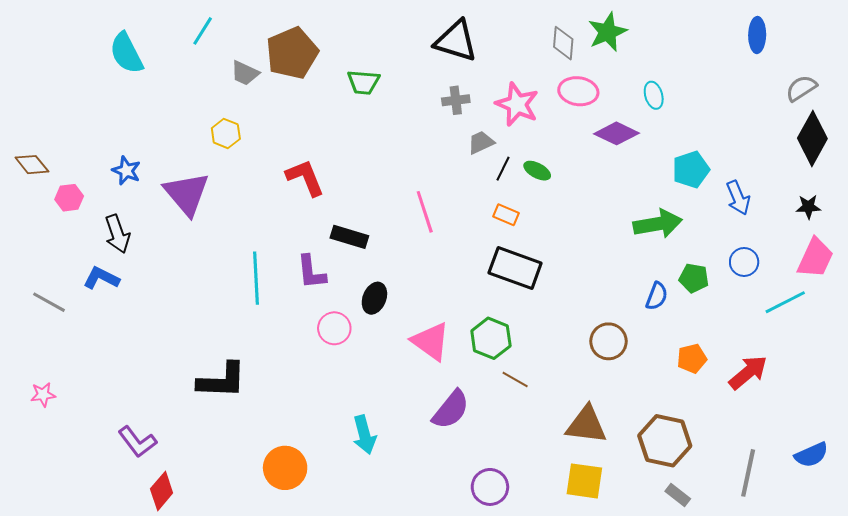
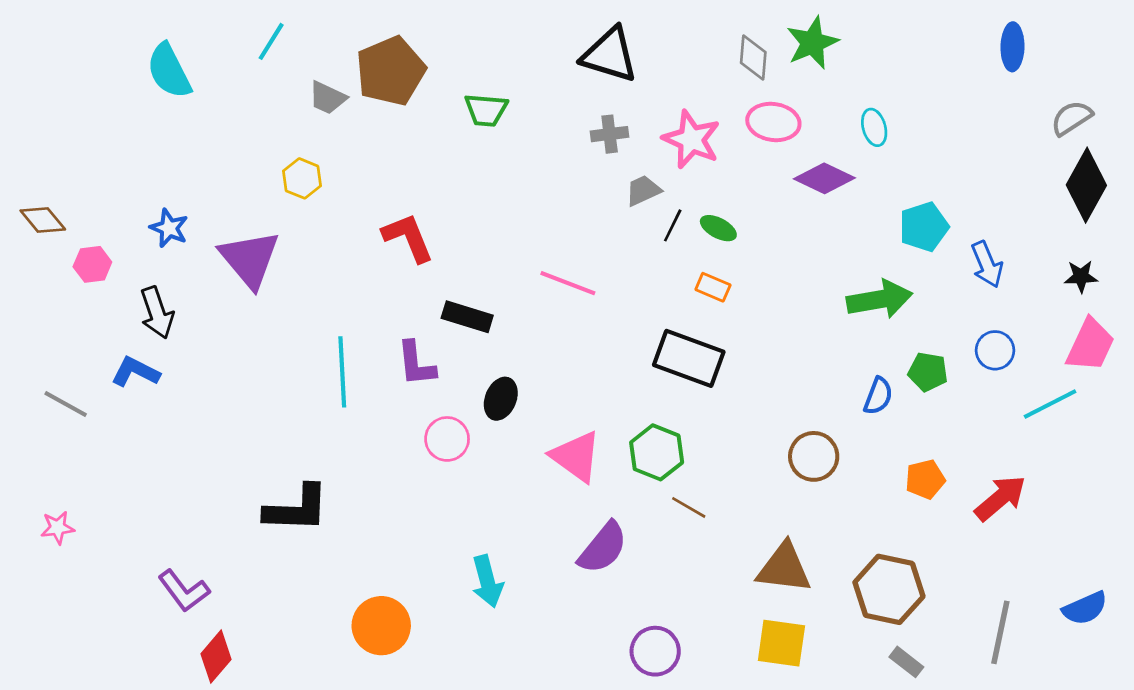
pink line: (425, 212) -> (568, 283), turned -51
orange rectangle: (506, 215) -> (713, 287), moved

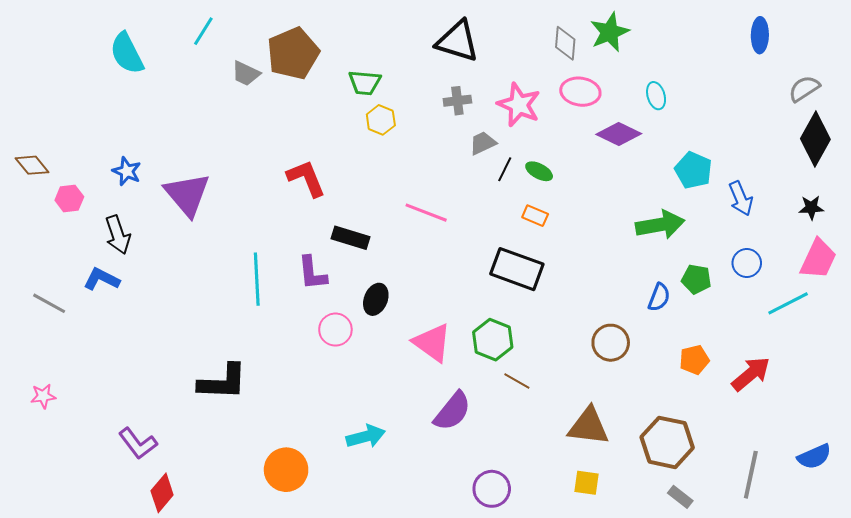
yellow hexagon: (302, 178) -> (381, 120), moved
cyan pentagon: (924, 227) -> (693, 170), turned -30
cyan arrow: (487, 581) -> (366, 436), turned -90
yellow square: (781, 643) -> (586, 483), size x0.7

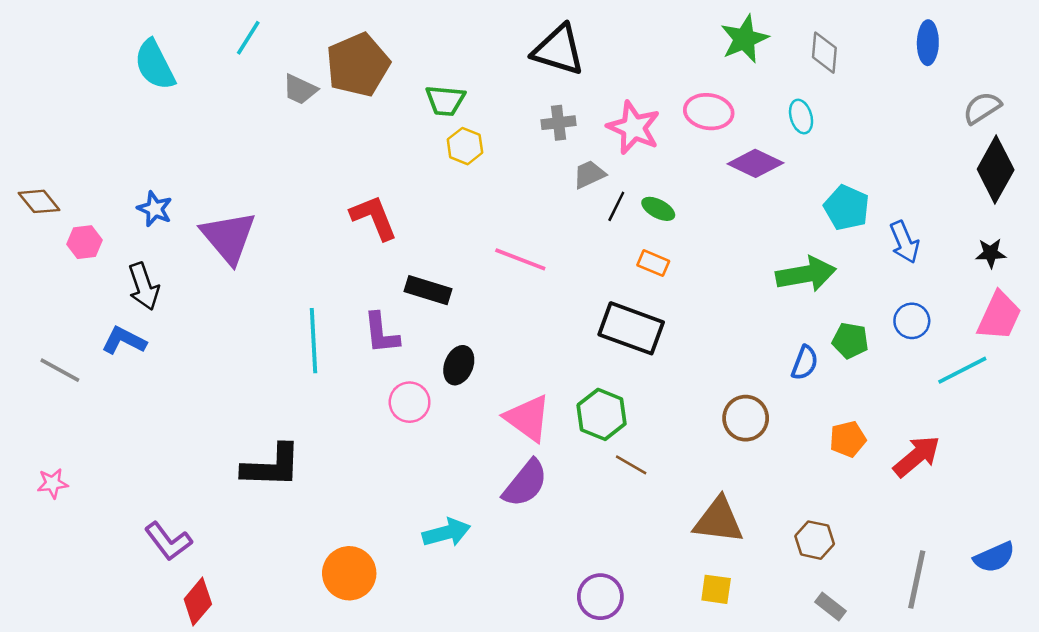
gray diamond: (565, 43) -> (824, 53), moved
purple semicircle: (452, 411) -> (525, 483), moved
brown hexagon: (667, 442) -> (815, 540), size x0.6

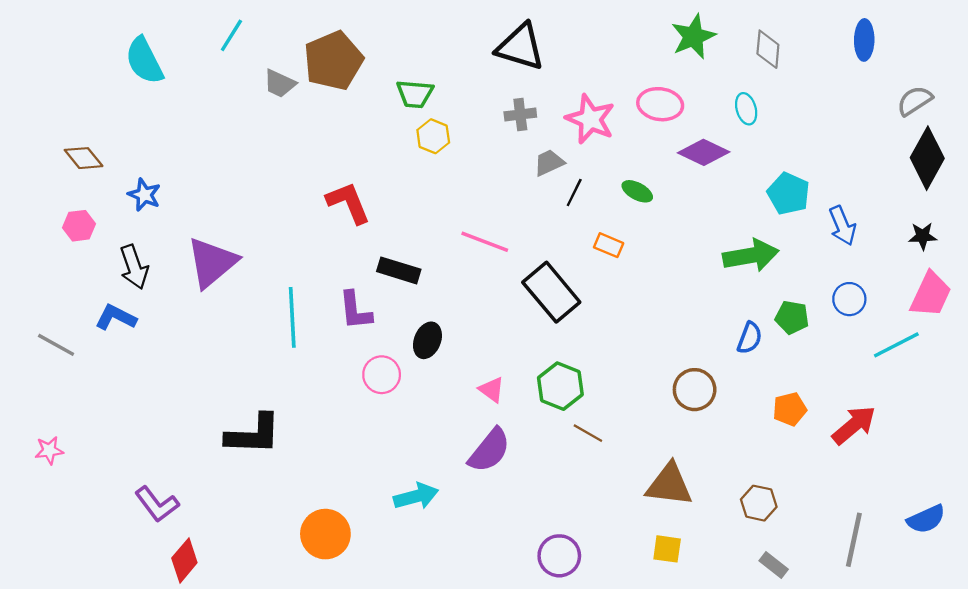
brown diamond: (39, 201) -> (84, 158), moved
green ellipse: (658, 209) -> (637, 191), moved
purple triangle: (229, 237) -> (212, 262), moved, turned 30
black rectangle: (631, 328) -> (551, 292), moved, turned 30
pink triangle: (528, 418) -> (492, 390), size x0.6

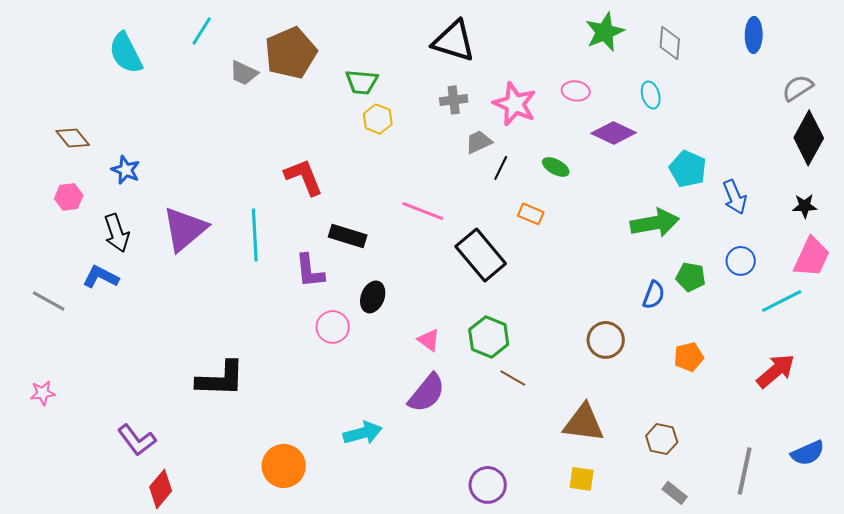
pink ellipse: (660, 104) -> (576, 91), size x0.7
cyan line: (292, 317) -> (255, 235), moved
red arrow: (854, 425) -> (776, 371), moved

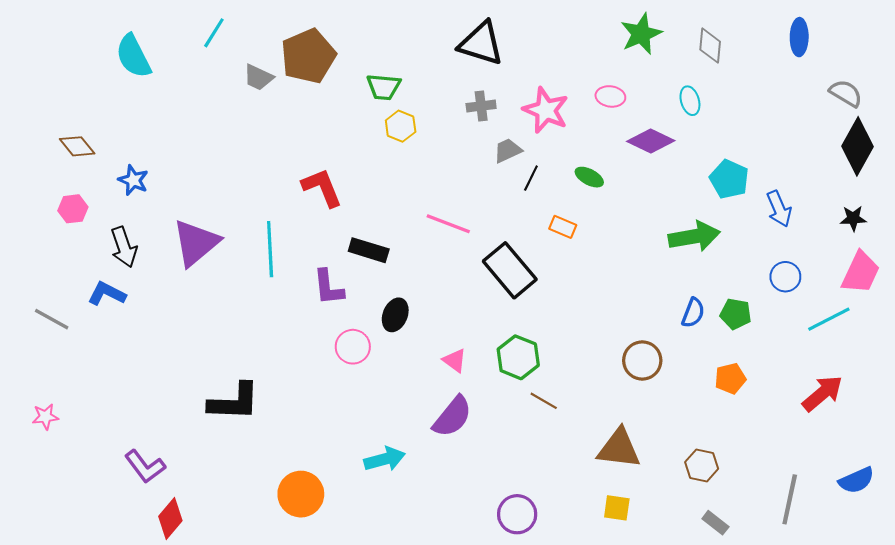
gray semicircle: (798, 88) -> (846, 93), turned 64
green pentagon: (691, 277) -> (736, 314), moved

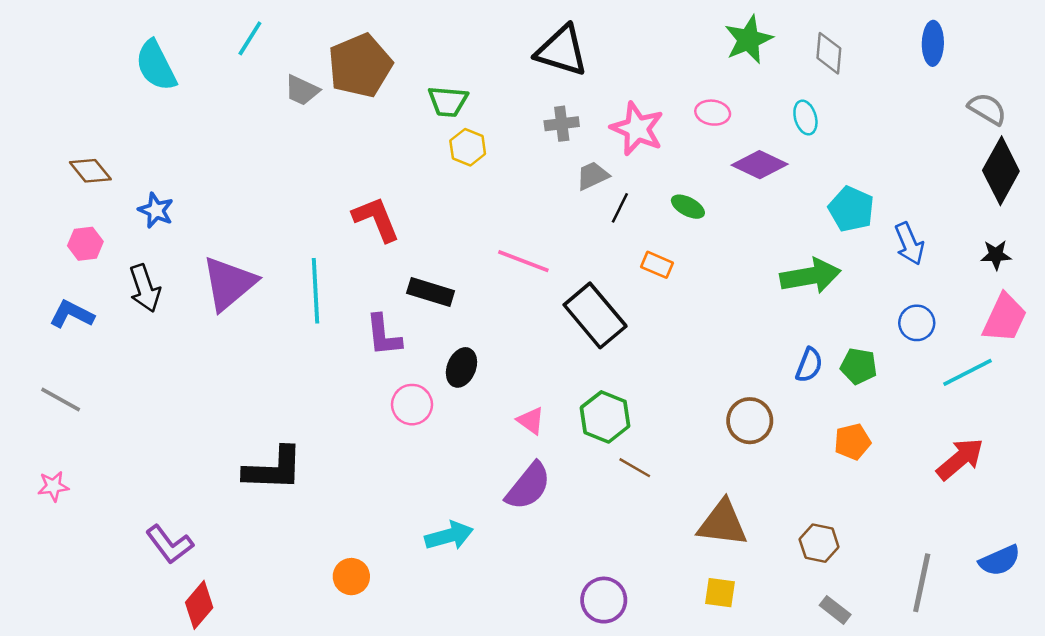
blue L-shape: (107, 294) -> (72, 314), moved
gray line: (52, 319) -> (61, 400), moved
orange circle: (301, 494) -> (351, 577), size x0.7

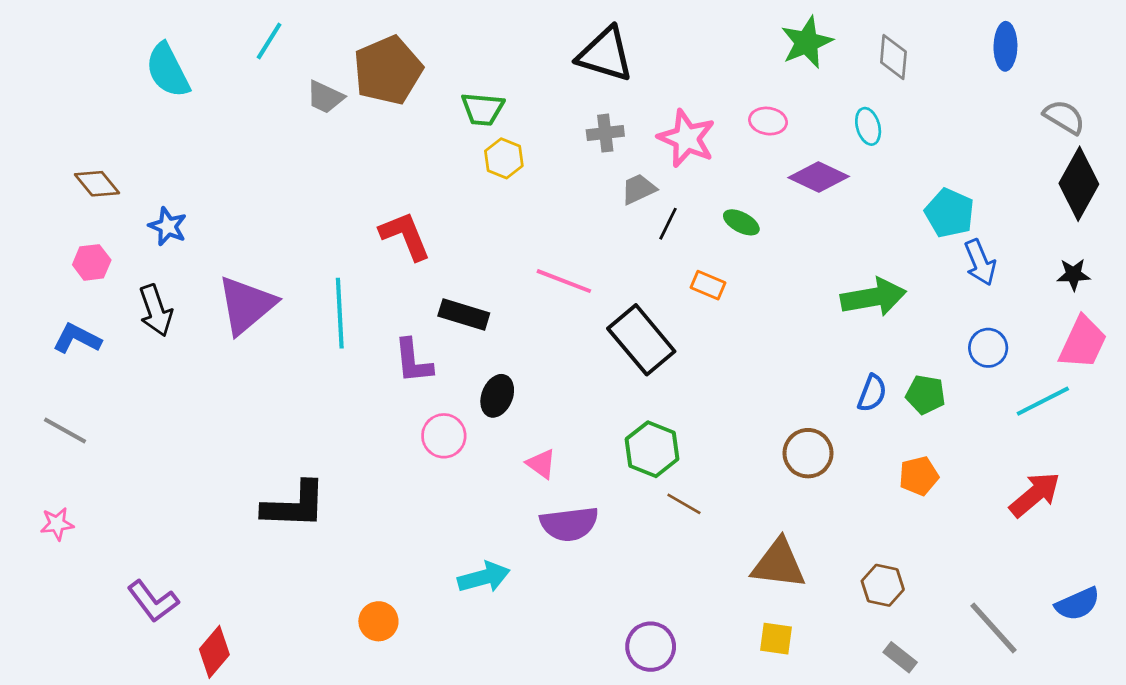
cyan pentagon: (851, 209) -> (949, 213), moved
pink triangle: (531, 421) -> (541, 464), moved
purple semicircle: (528, 486) -> (569, 524), turned 44
purple L-shape: (170, 544) -> (153, 601), moved
gray line: (922, 583) -> (993, 628), turned -54

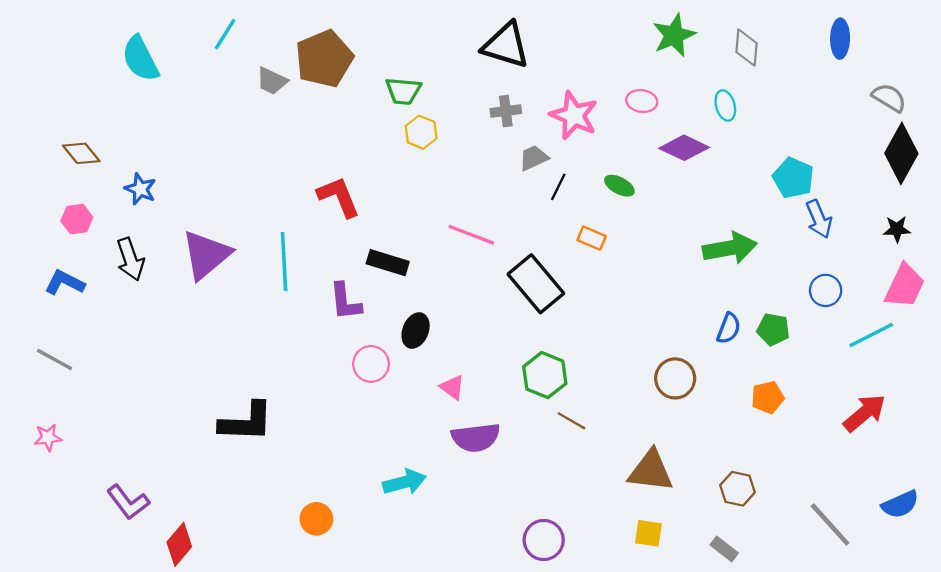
gray rectangle: (900, 657) -> (724, 549), moved

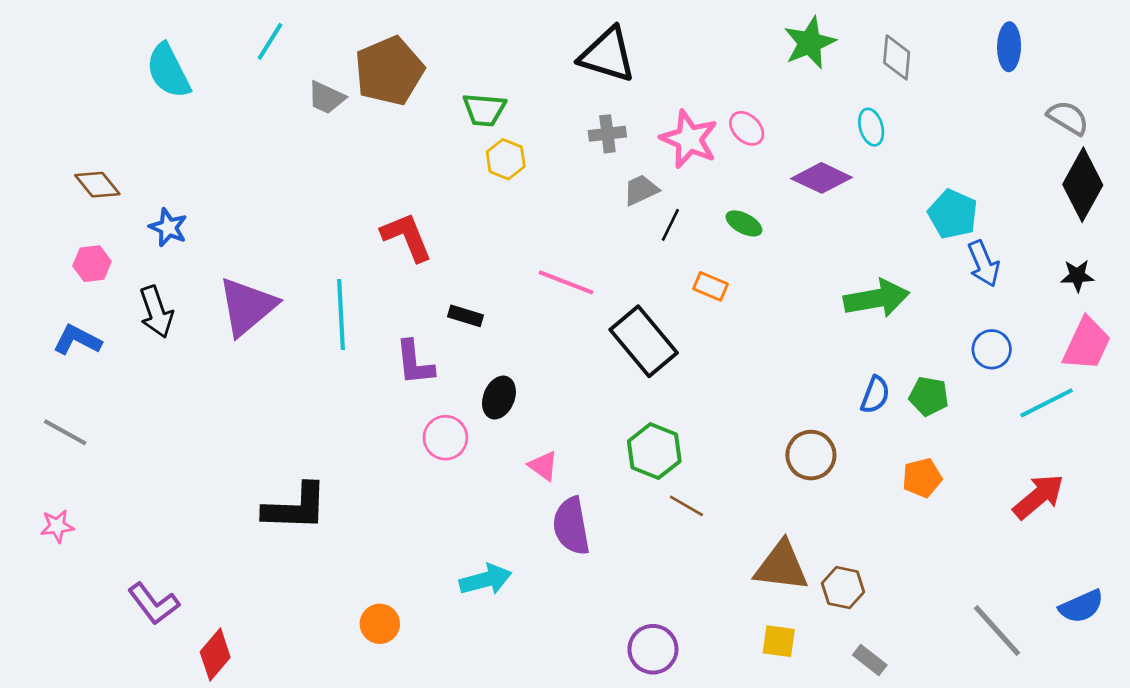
pink ellipse: (642, 101) -> (747, 128), moved, turned 36
black rectangle: (388, 263) -> (466, 316), size x0.7
purple semicircle: (476, 437) -> (571, 526), turned 87
brown hexagon: (738, 489) -> (843, 588), moved

